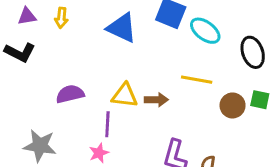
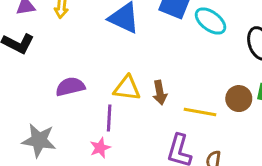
yellow line: (197, 80) -> (200, 112), moved
brown arrow: (156, 100) -> (160, 93), turned 80

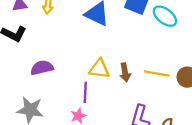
purple semicircle: (70, 87) -> (42, 68), moved
yellow line: (200, 112) -> (157, 74), moved

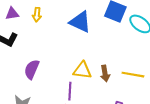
purple semicircle: (42, 68) -> (32, 69), turned -54

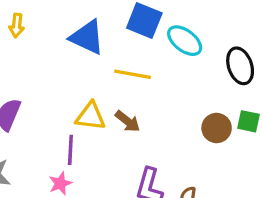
brown arrow: (105, 74) -> (128, 121), turned -42
yellow line: (133, 75) -> (133, 74), moved

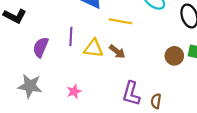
purple line: (70, 150) -> (71, 36), moved

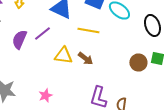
purple line: (71, 36) -> (42, 34), moved, turned 48
purple semicircle: (41, 47) -> (19, 40), moved

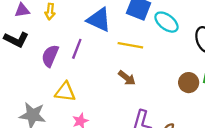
purple line: (42, 34) -> (77, 49), turned -30
yellow triangle: (63, 56) -> (65, 92), moved

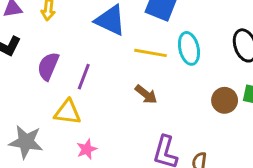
cyan ellipse: (166, 22) -> (189, 48), moved, turned 40
purple line: (77, 49) -> (84, 77), moved

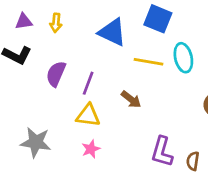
brown arrow: (146, 94) -> (131, 99), moved
yellow triangle: (67, 112) -> (88, 115), moved

